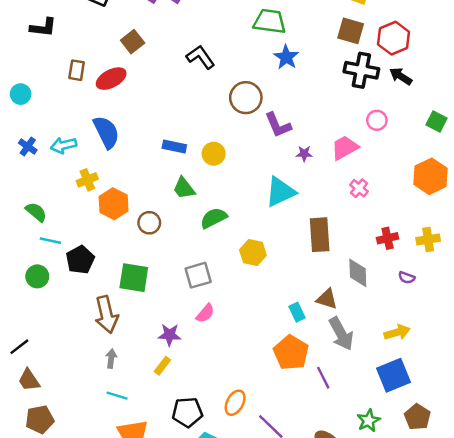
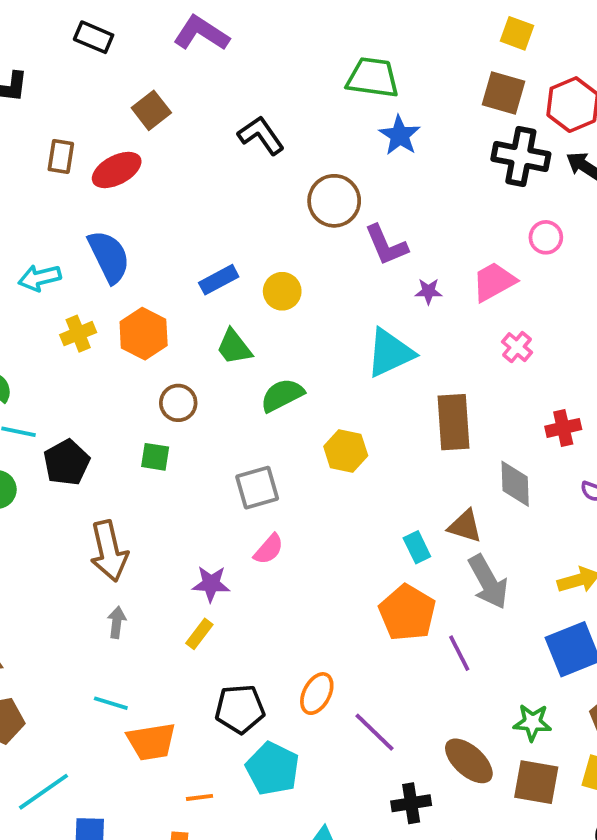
blue rectangle: (174, 147) -> (219, 280), turned -40
orange hexagon: (114, 204) -> (144, 334), moved
green square: (134, 278) -> (155, 457), moved, size x0.6
cyan line: (117, 396) -> (111, 703), moved
green star: (369, 421) -> (532, 722), turned 30

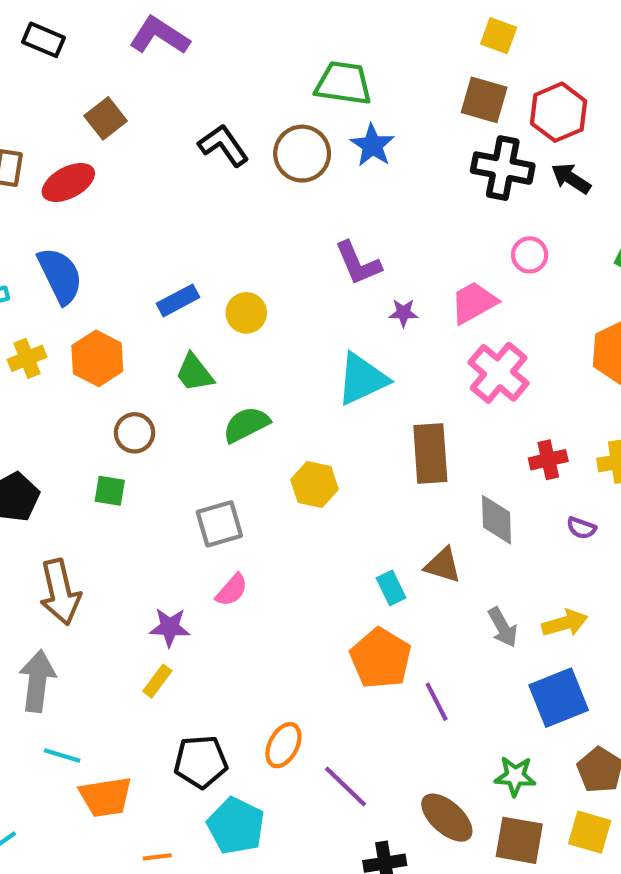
brown circle: (334, 201) -> (302, 154), moved
pink cross: (517, 347) -> (499, 373), size x1.8
gray arrow: (488, 582) -> (503, 627), moved, size x0.7
gray arrow: (117, 622) -> (37, 681), moved, size x1.8

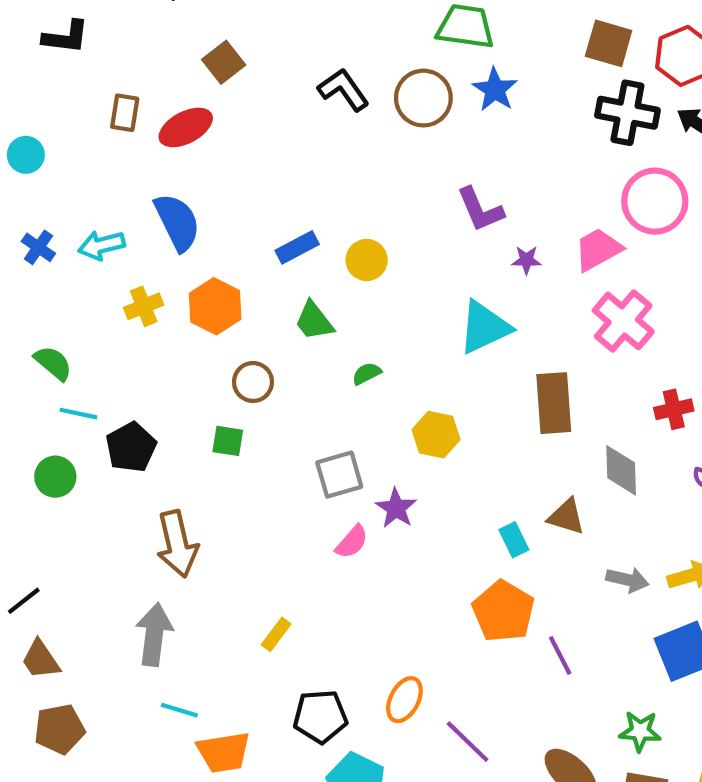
pink circle: (530, 255) -> (655, 201), size x1.8
green semicircle: (246, 425) -> (367, 374), size x0.6
purple star: (170, 627) -> (396, 508), moved, turned 30
gray arrow: (503, 627) -> (627, 580), turned -48

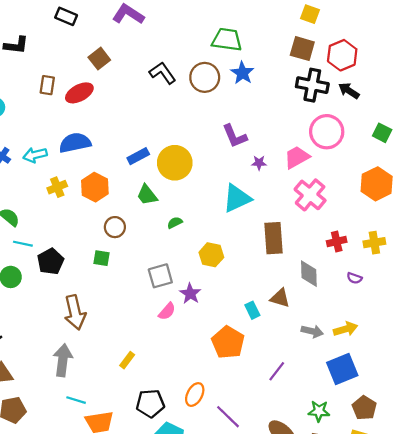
blue semicircle: (177, 222) -> (75, 143), turned -76
yellow circle: (367, 260) -> (175, 163), size x1.6
orange pentagon: (503, 611) -> (228, 342), moved
purple line: (560, 655) -> (277, 371), turned 65

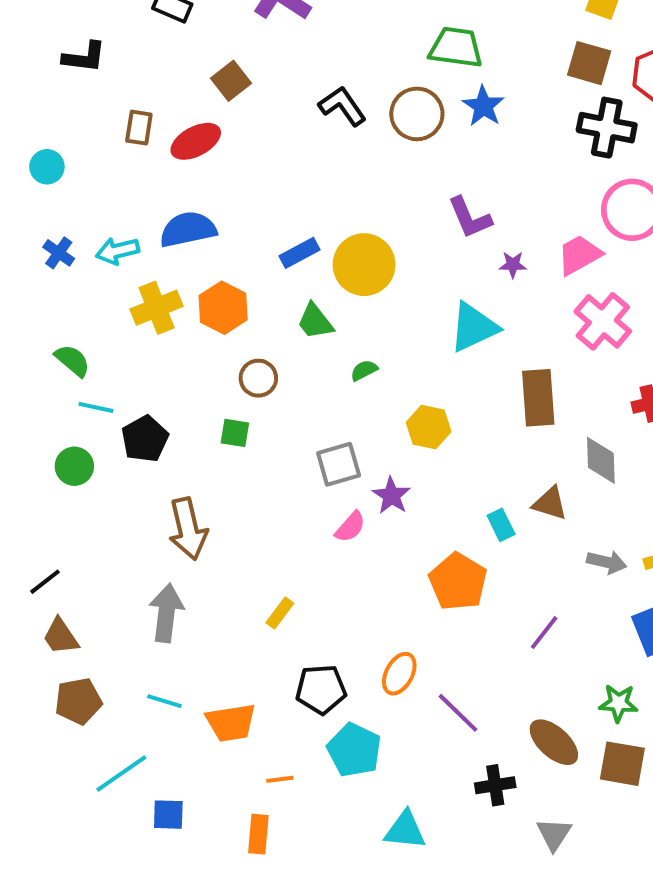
yellow cross: (57, 187) -> (157, 308), size x1.4
cyan line: (76, 400) -> (164, 701), moved

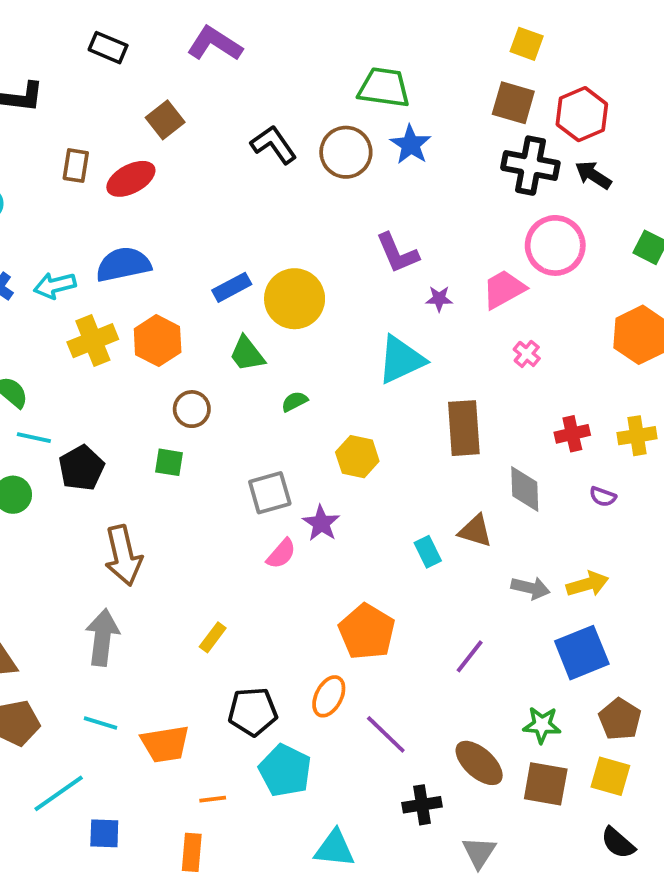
pink cross: (603, 321) -> (527, 354), size x0.5
orange pentagon: (458, 582) -> (367, 632), moved

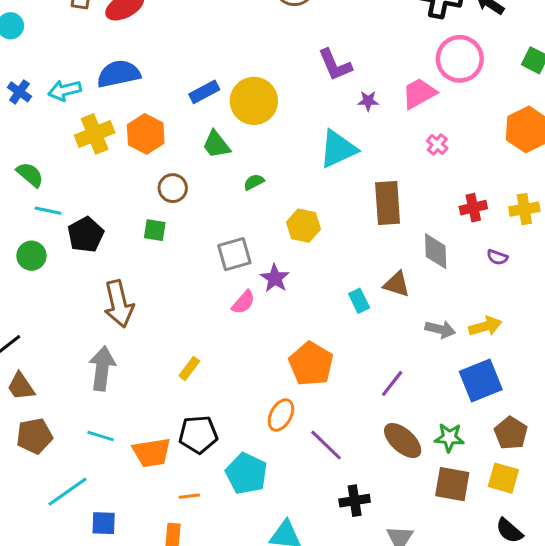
black pentagon: (253, 712) -> (198, 435), moved
brown ellipse: (479, 763) -> (403, 441), moved

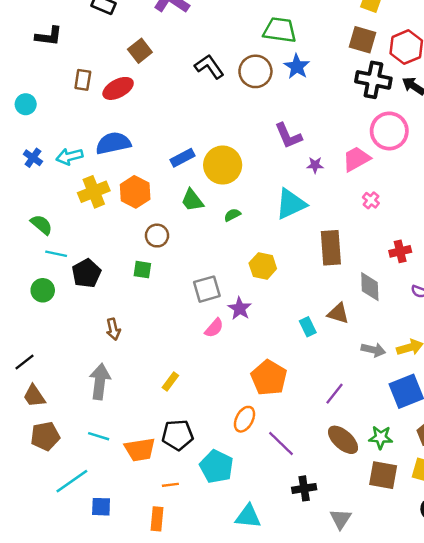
green semicircle: (254, 182) -> (232, 215), moved
brown arrow: (119, 304) -> (113, 329), size x0.6

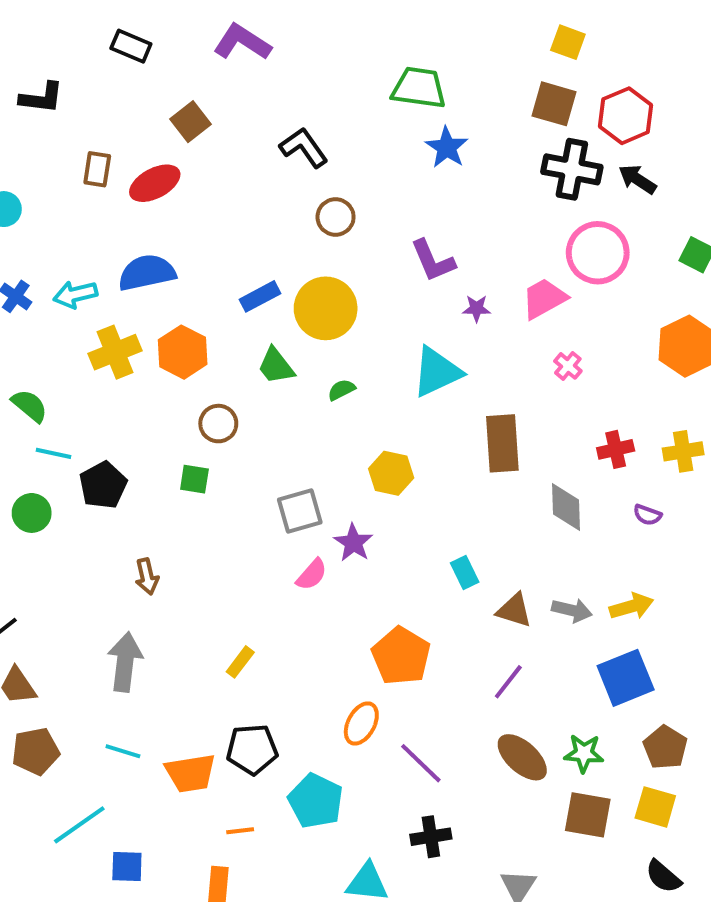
brown circle: (255, 71) -> (336, 217), moved, size x0.7
brown triangle: (338, 313) -> (514, 610), moved
black cross: (304, 488) -> (431, 837), moved

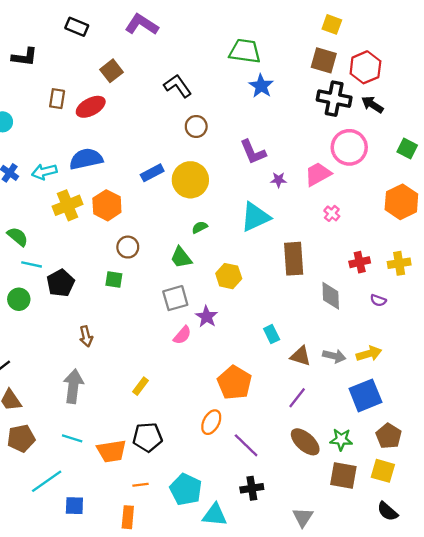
green trapezoid: (276, 366) -> (181, 257), moved
cyan pentagon: (316, 801) -> (186, 489), moved

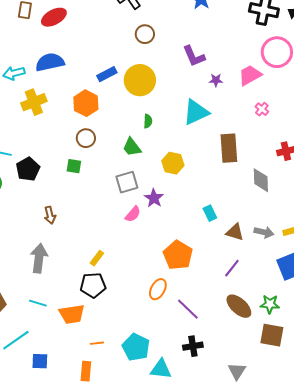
orange hexagon: (107, 205) -> (86, 103), moved
green semicircle: (200, 227) -> (148, 121), turned 120
black pentagon: (147, 437) -> (93, 285), moved

